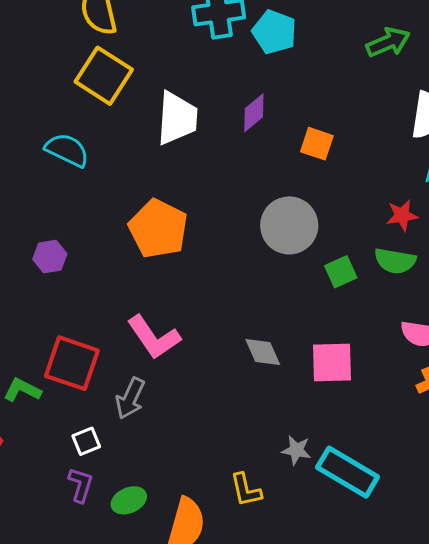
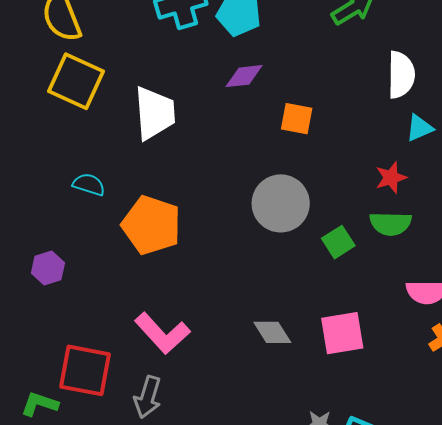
purple diamond: (254, 113) -> (244, 76), moved, turned 42
cyan semicircle: (67, 150) -> (89, 184), moved, size x0.7

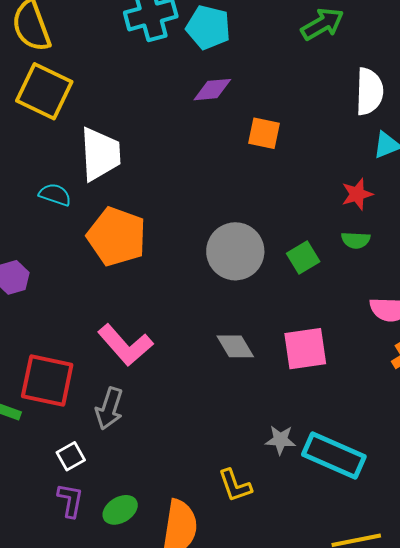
white trapezoid: (155, 113) -> (100, 154), moved
gray circle: (281, 203) -> (235, 251), moved
green semicircle: (390, 224) -> (356, 240), size x0.7

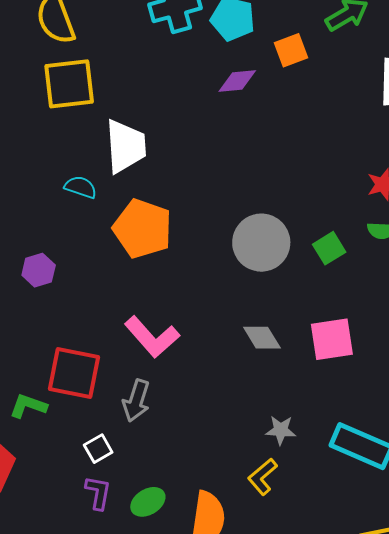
yellow square: (44, 91) -> (69, 84), turned -32
orange square: (264, 133) -> (291, 50), moved, turned -32
gray star: (280, 440) -> (281, 430), moved
yellow L-shape: (235, 485) -> (263, 477), turned 69

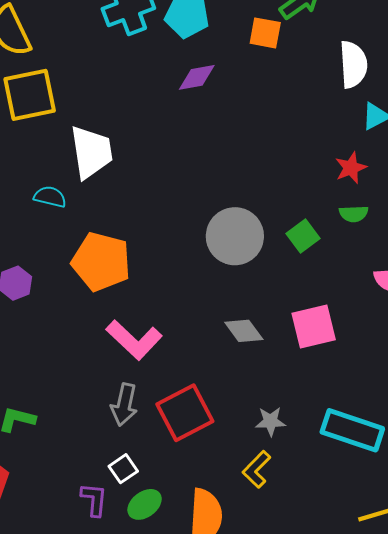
orange square: (291, 50) -> (265, 33), moved, turned 36
orange pentagon: (143, 229) -> (101, 262), moved
red square: (74, 373) -> (185, 413), moved, turned -34
white square: (98, 449) -> (123, 469), moved

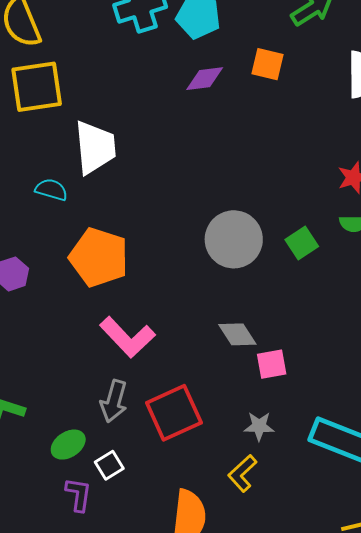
orange square: (265, 33) -> (268, 64), moved
pink square: (314, 326) -> (272, 364), moved, size x0.7
green ellipse: (145, 504) -> (68, 445), moved

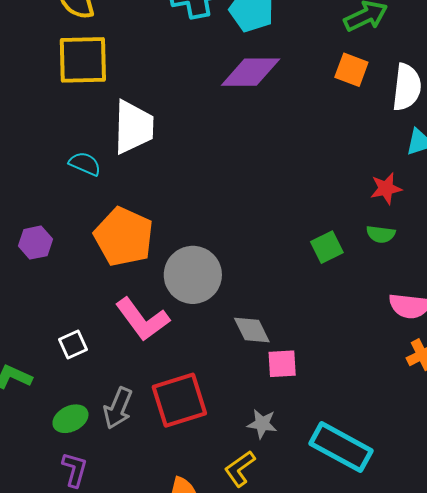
orange square: (268, 64) -> (351, 70), moved
purple diamond: (205, 79) -> (250, 72), size x1.5
gray circle: (234, 239) -> (193, 275), moved
gray arrow: (114, 401) -> (118, 408), moved
white square: (109, 465) -> (73, 345), moved

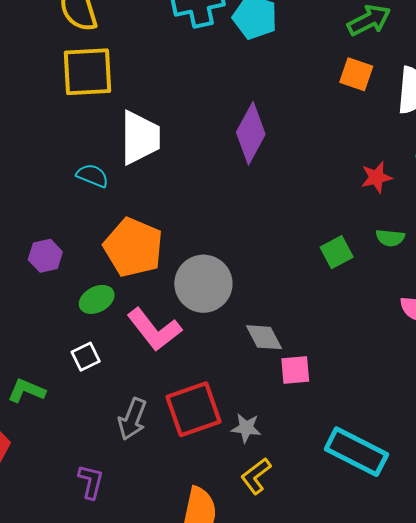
purple diamond: (250, 72) -> (251, 133), moved, turned -60
red star: (386, 188) -> (376, 177), moved
green ellipse: (70, 419) -> (97, 299), moved
gray star: (262, 424) -> (246, 428), moved

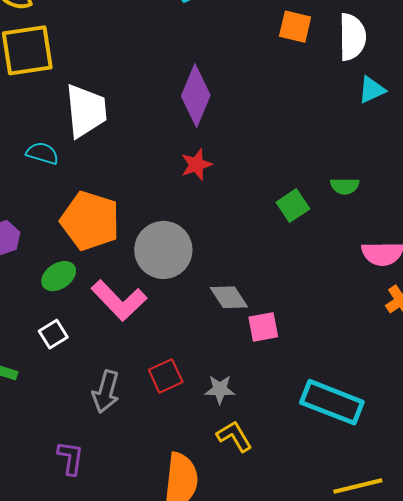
red star: (376, 177) -> (196, 165), moved
red square: (193, 409) -> (166, 376), size x0.6
yellow L-shape: (256, 476) -> (234, 436), turned 102

